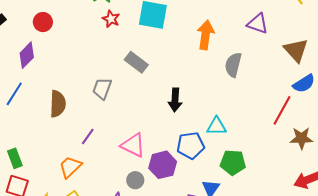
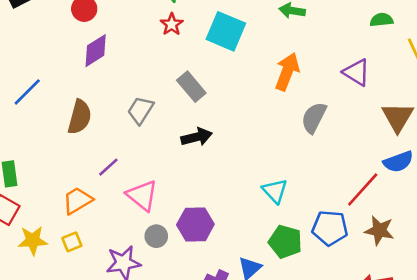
purple diamond: (27, 55) -> (96, 51), moved
black arrow: (175, 100) -> (197, 137), moved, turned -120
cyan triangle: (216, 126) -> (275, 191), turned 35
pink triangle: (133, 145) -> (142, 195), moved
blue pentagon: (191, 145) -> (330, 228), moved

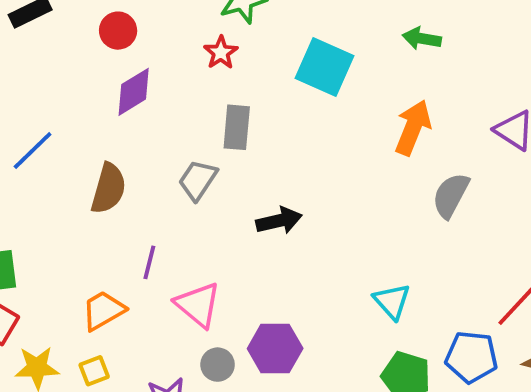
red star: (172, 24) -> (221, 53), moved
gray rectangle: (191, 87) -> (237, 127), moved, turned 44
purple line: (108, 167) -> (149, 262), turned -35

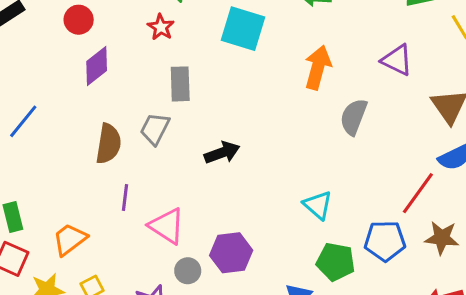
brown semicircle: (108, 188) -> (108, 144), moved
orange trapezoid: (103, 311) -> (70, 239), moved

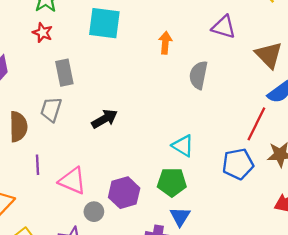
orange arrow: (318, 67) -> (165, 43), size x0.7
green pentagon: (336, 262) -> (172, 182), moved

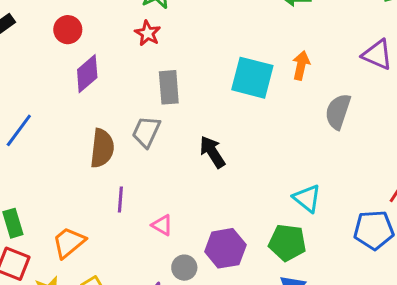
cyan square: (104, 23) -> (252, 78), moved
black arrow: (105, 119) -> (212, 152), turned -100
pink triangle: (72, 181) -> (162, 225), size x0.6

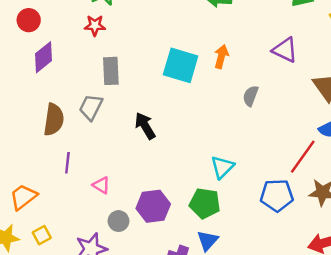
red star: (148, 33) -> (95, 25), turned -30
gray semicircle: (338, 111) -> (251, 96), size x0.7
cyan triangle: (307, 198) -> (222, 167), turned 35

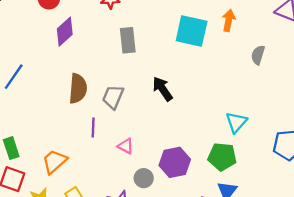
gray trapezoid: (91, 107) -> (113, 97), moved

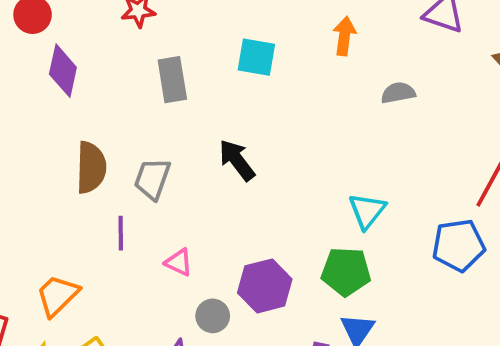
cyan square: (192, 31) -> (256, 57), moved, size x0.7
purple diamond: (65, 32) -> (63, 71), turned -32
gray semicircle: (258, 55) -> (398, 93), turned 66

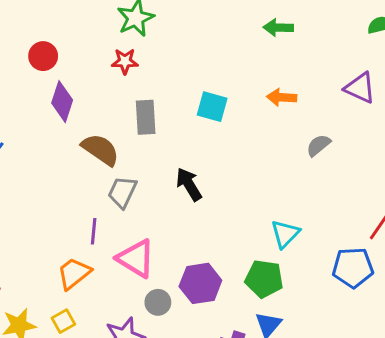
orange arrow: (344, 36) -> (282, 97), turned -100
gray semicircle: (398, 93) -> (318, 145), turned -35
brown semicircle: (91, 167) -> (100, 150), moved, turned -63
pink triangle: (179, 262) -> (136, 258), size x1.8
orange trapezoid: (57, 295) -> (74, 273), moved

